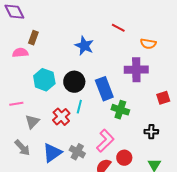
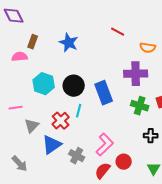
blue star: (84, 46) -> (69, 43), moved
green cross: (120, 110) -> (140, 106), moved
gray arrow: (22, 148) -> (20, 164), moved
blue triangle: (52, 153) -> (52, 145), moved

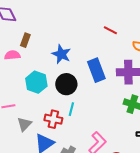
blue star: (69, 43) -> (61, 54), moved
blue rectangle: (104, 93) -> (96, 70), moved
red cross: (61, 121) -> (53, 119), turned -36

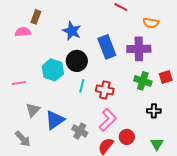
cyan hexagon: (36, 82) -> (53, 70), moved
red cross: (53, 119) -> (105, 90), moved
gray triangle: (24, 124) -> (33, 110), moved

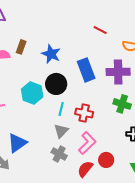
brown rectangle: (36, 17) -> (21, 47), moved
gray triangle: (33, 110) -> (61, 131), moved
blue triangle: (55, 120) -> (17, 143), moved

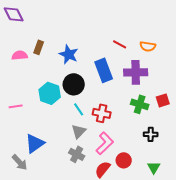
red line: (100, 30) -> (120, 44), moved
cyan line: (61, 109) -> (79, 109), turned -48

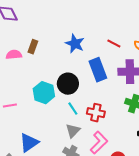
blue star: (69, 54) -> (75, 44), moved

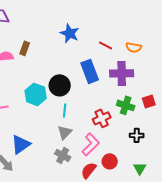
blue star: (75, 44) -> (70, 33), moved
cyan line: (73, 109) -> (65, 110), turned 40
red cross: (96, 113) -> (102, 118), moved, turned -36

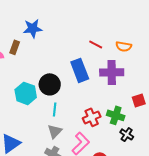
blue star: (70, 33) -> (33, 28), moved, turned -30
green cross: (126, 105) -> (116, 115), moved
black cross: (137, 135) -> (127, 134), turned 32

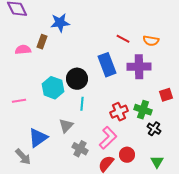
gray triangle: (55, 131) -> (66, 126), moved

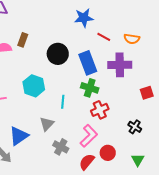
blue star: (60, 23) -> (84, 18), moved
black circle: (77, 79) -> (58, 54), moved
green cross: (143, 110) -> (90, 88), moved

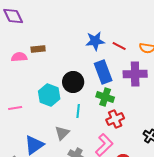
blue star: (84, 18) -> (95, 41), moved
brown rectangle: (23, 40) -> (38, 49), turned 64
black circle: (58, 54) -> (73, 82), moved

